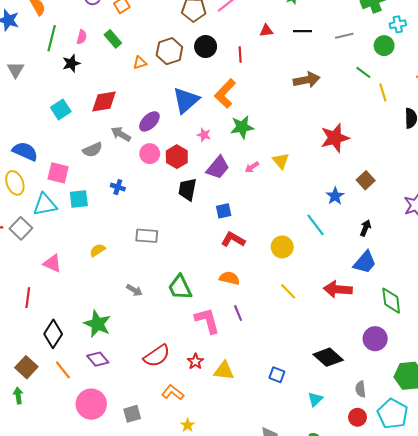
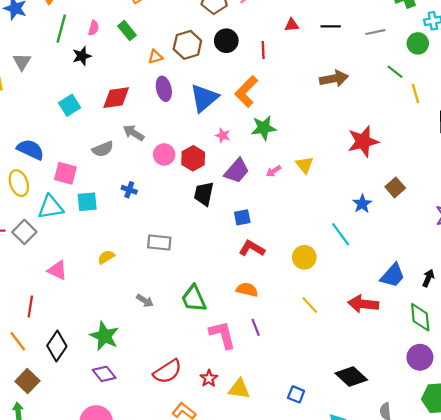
purple ellipse: (149, 121) -> (164, 89), moved, turned -60
black arrow: (365, 228) -> (428, 278), moved
purple circle: (375, 339) -> (420, 357), moved
orange line: (63, 370) -> (18, 341), moved

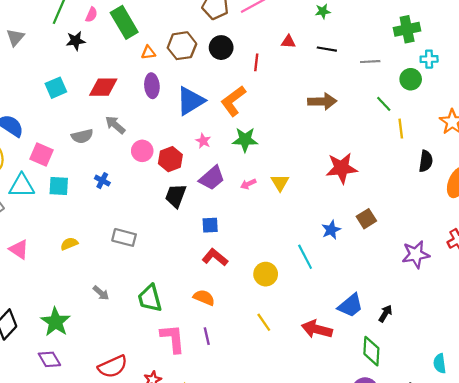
green rectangle: (127, 31) -> (124, 22), size x1.6

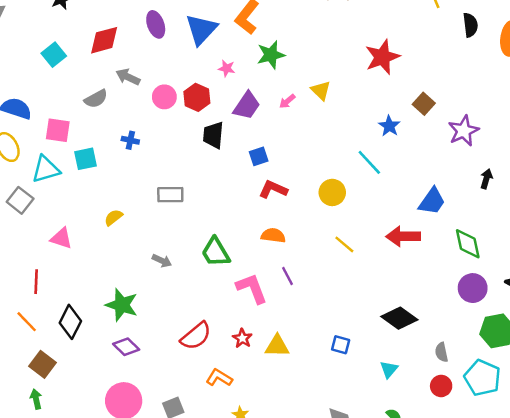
purple star: (416, 254) -> (464, 131), moved
black arrow: (385, 314) -> (486, 179), moved

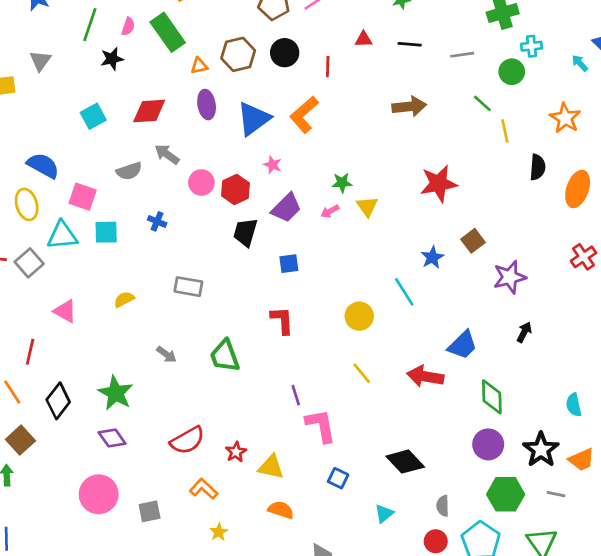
green star: (271, 55) -> (342, 183), moved, size x0.7
red L-shape: (273, 189) -> (282, 320), moved, turned 52
orange semicircle: (273, 235) -> (281, 510), moved
pink L-shape: (252, 288) -> (321, 426), moved

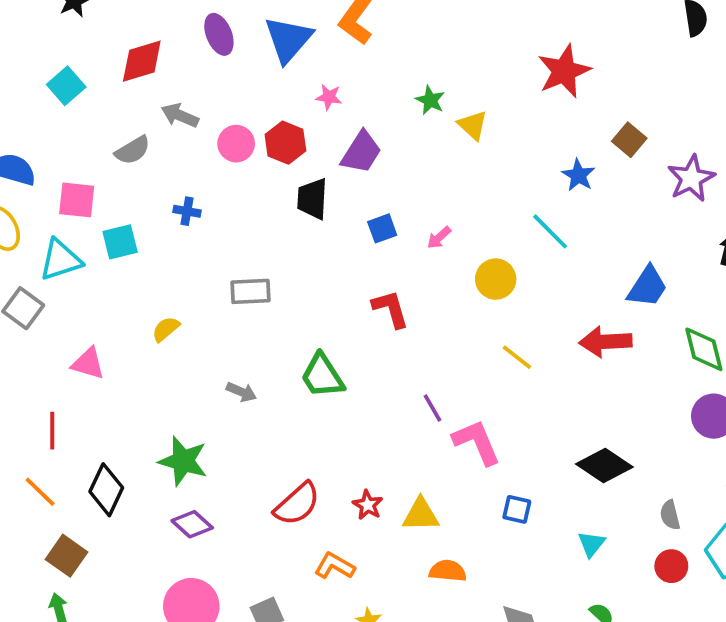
green star: (342, 183) -> (430, 100), turned -30
pink arrow: (330, 211) -> (439, 238), moved

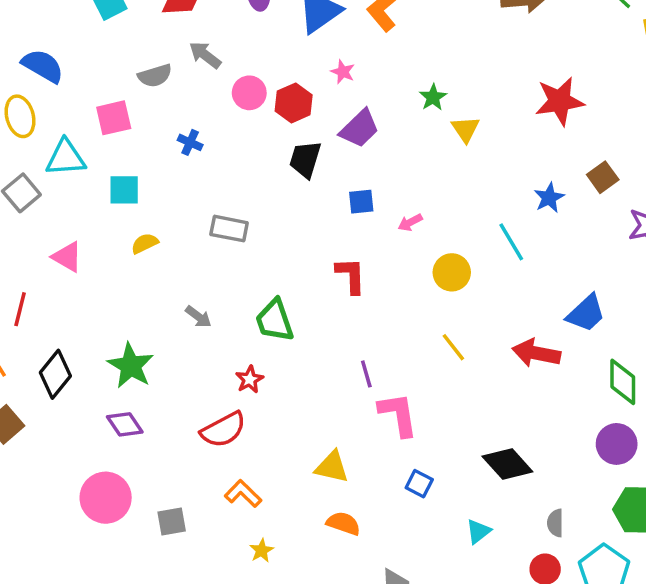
pink square: (77, 200) -> (114, 118), moved, turned -33
cyan square: (120, 242) -> (124, 190), moved
red star: (368, 505) -> (250, 379), moved

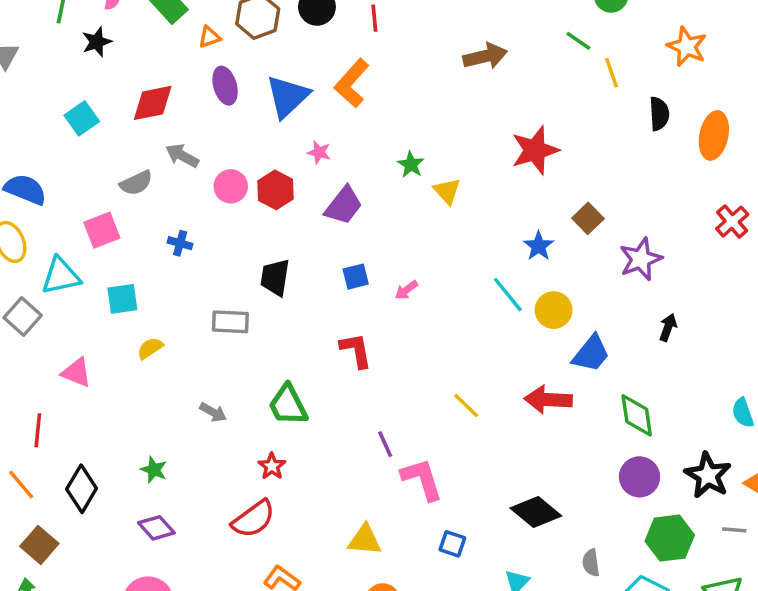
black trapezoid: (305, 159) -> (275, 277), moved
yellow circle: (452, 272) -> (554, 310), moved
green star: (131, 366) -> (154, 470), size x0.6

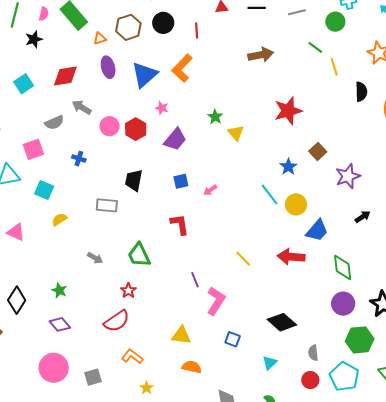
cyan square: (122, 299) -> (44, 190), turned 30
black arrow: (668, 327) -> (363, 217), turned 35
pink L-shape: (422, 479) -> (216, 301), turned 48

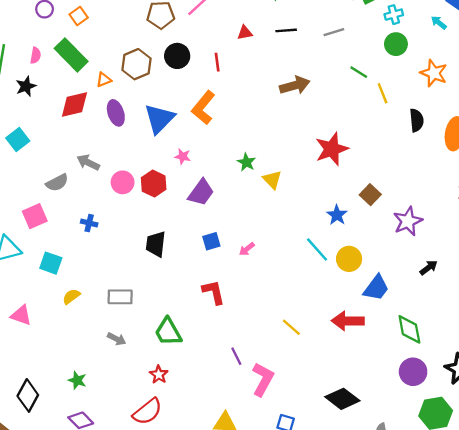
green circle: (335, 22) -> (396, 44), moved
red diamond: (65, 76) -> (74, 105), moved
gray rectangle: (107, 205) -> (120, 297), moved

